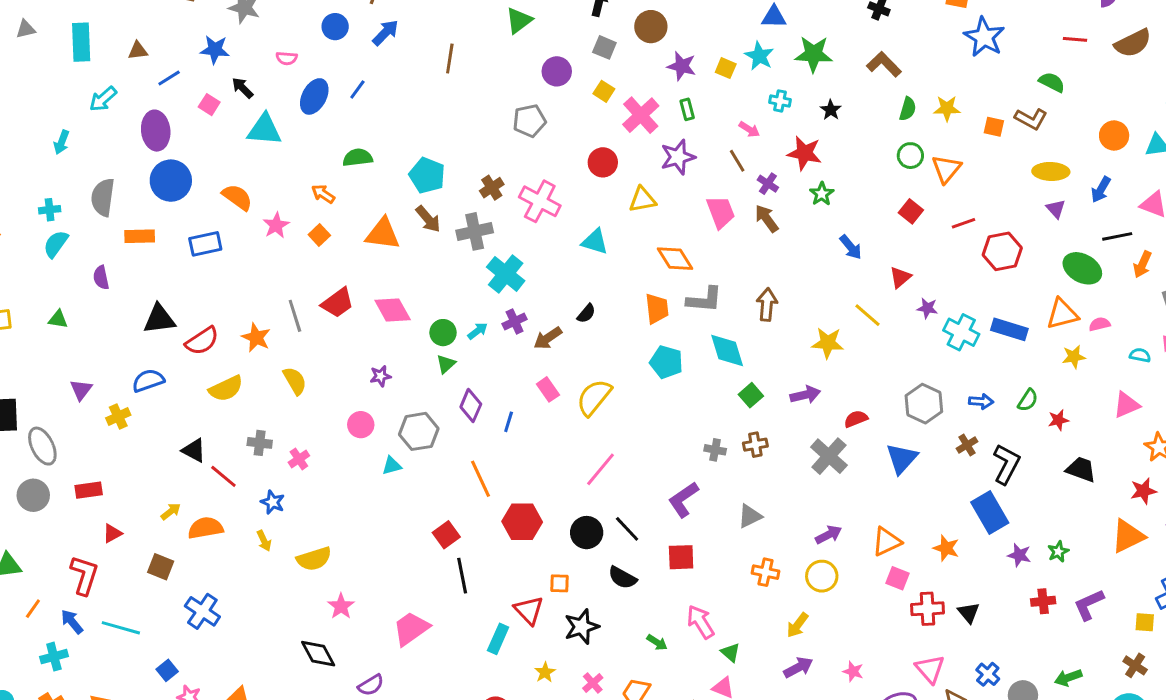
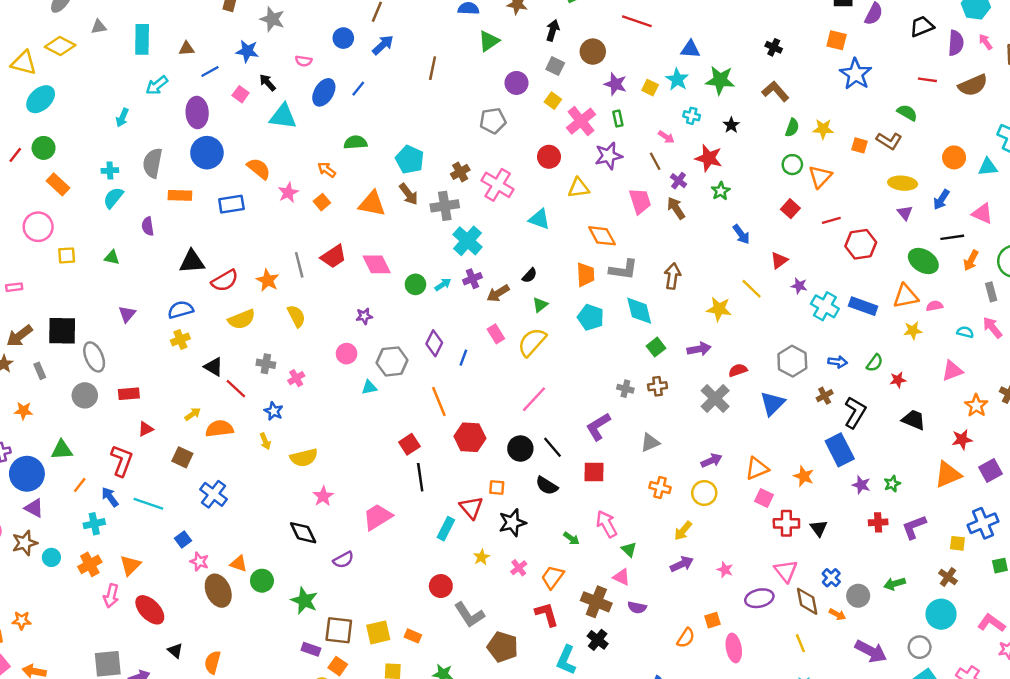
green triangle: (446, 364) -> (540, 305), moved
yellow cross: (118, 417) -> (180, 339), moved

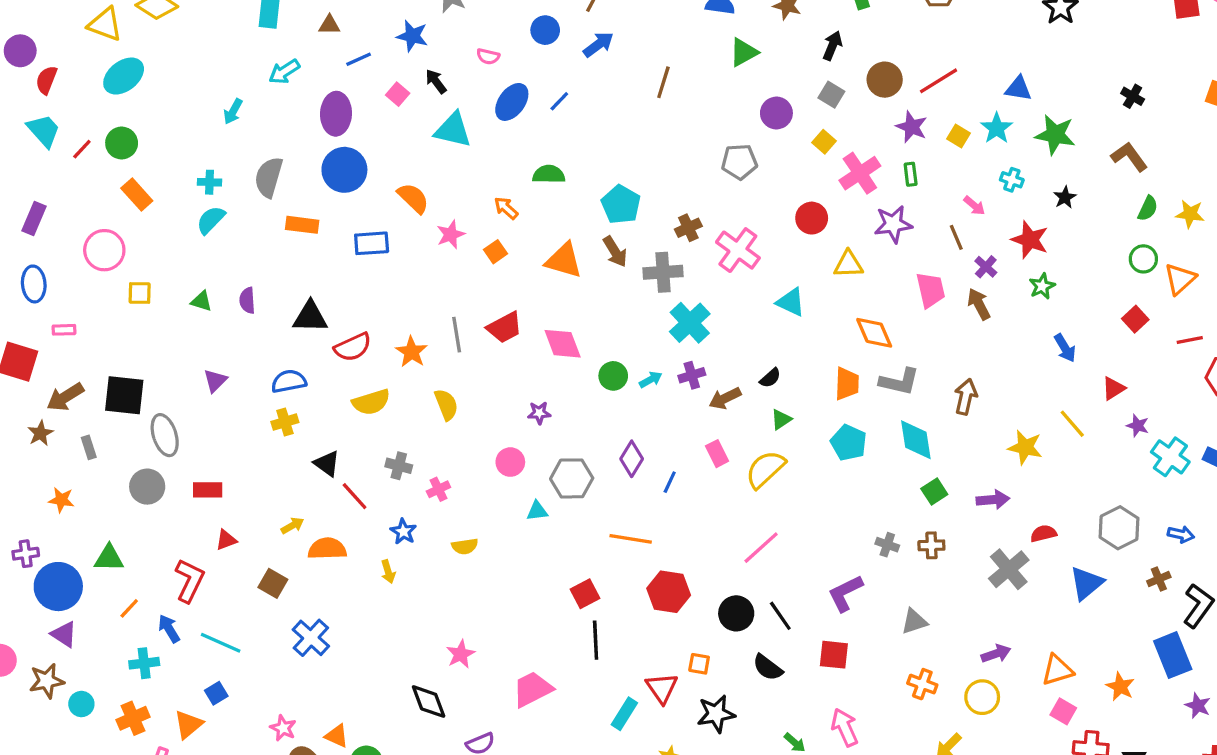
red line: (637, 21) -> (939, 81), moved, turned -56
purple semicircle: (148, 226) -> (247, 300), moved
orange line: (439, 401) -> (631, 539), turned -64
yellow semicircle: (304, 458) -> (465, 546), moved, size x0.7
blue square: (183, 540) -> (216, 693), moved

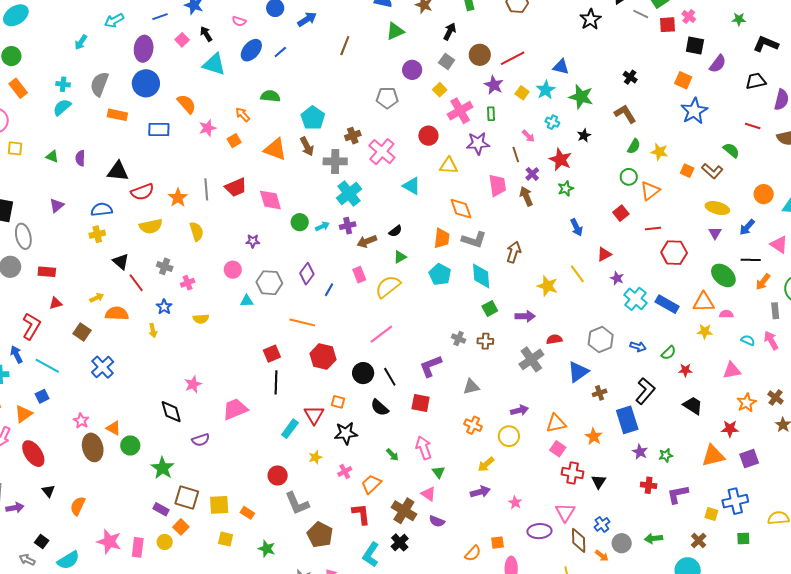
brown cross: (1159, 579) -> (600, 393), moved

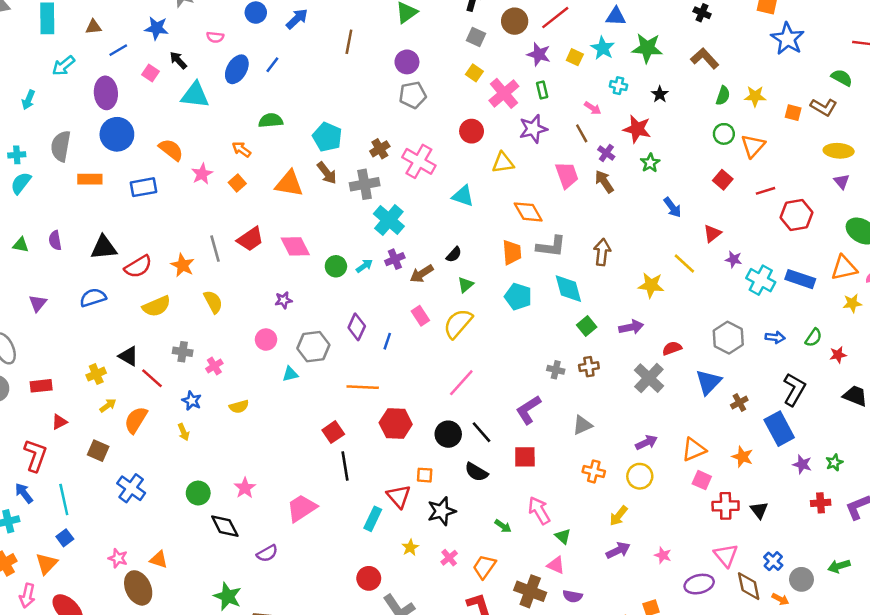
purple circle: (412, 70) -> (407, 62), moved
yellow cross: (97, 234) -> (96, 374), moved
orange semicircle: (117, 314) -> (136, 420), turned -50
cyan line: (47, 366) -> (64, 500), turned 60
green circle: (130, 445) -> (198, 493), moved

